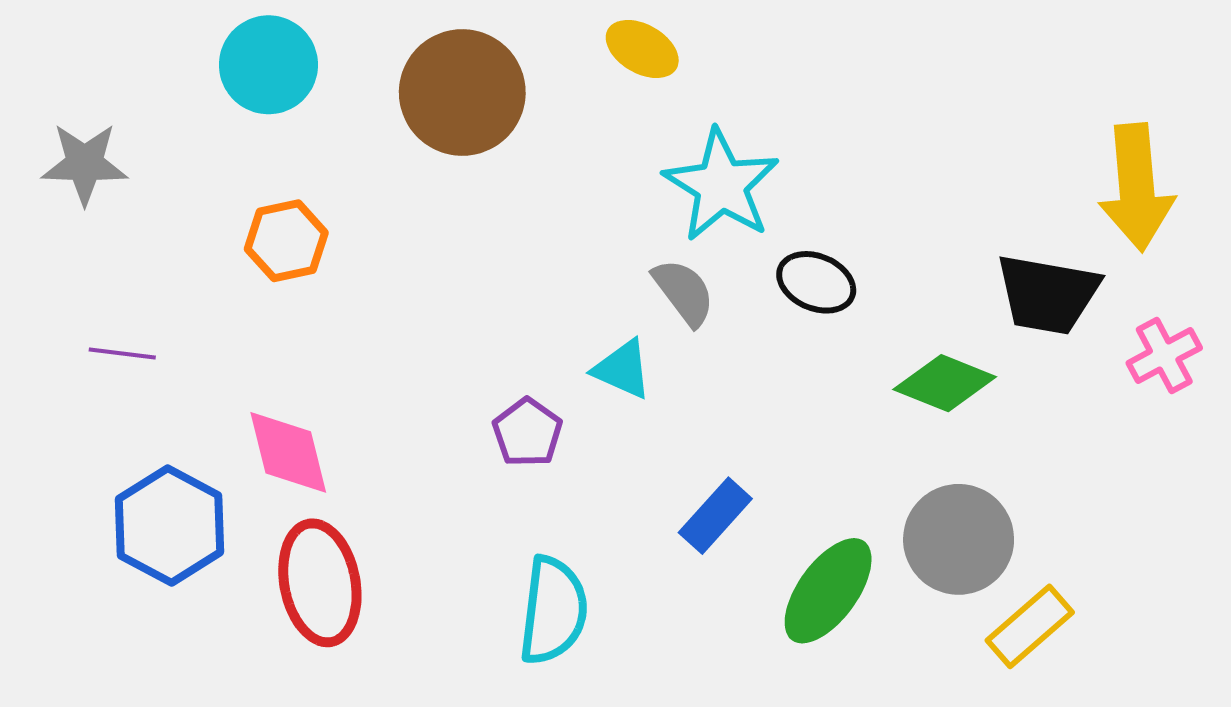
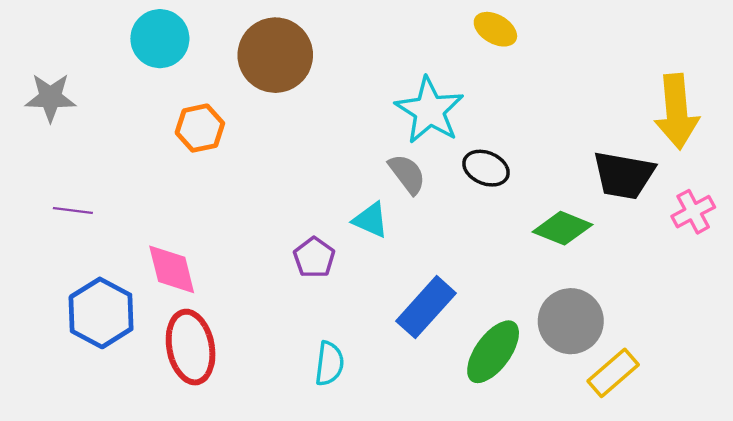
yellow ellipse: (642, 49) -> (495, 29), moved
orange hexagon: (286, 241) -> (200, 128), moved
blue rectangle: (715, 516) -> (426, 307), size x1.4
cyan semicircle: (553, 611) -> (329, 364), size x0.7

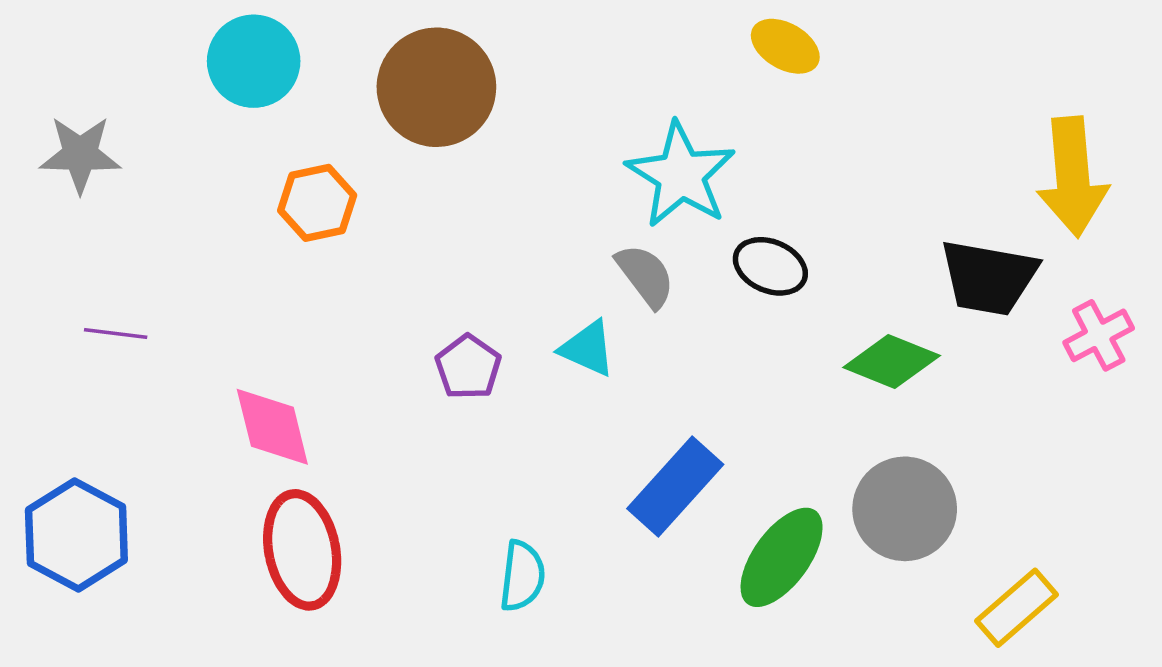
purple pentagon: (314, 258) -> (468, 367), moved
blue hexagon: (101, 313) -> (76, 535), moved
yellow rectangle: (613, 373) -> (1017, 608), moved

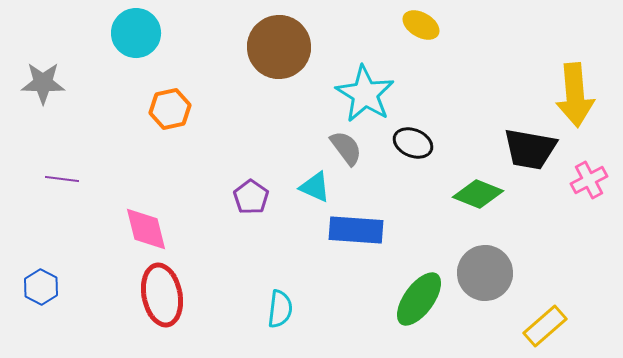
brown circle: (436, 87) -> (279, 47), moved
blue rectangle: (675, 486) -> (356, 230), moved, turned 52
blue hexagon: (76, 535) -> (41, 287), size x0.6

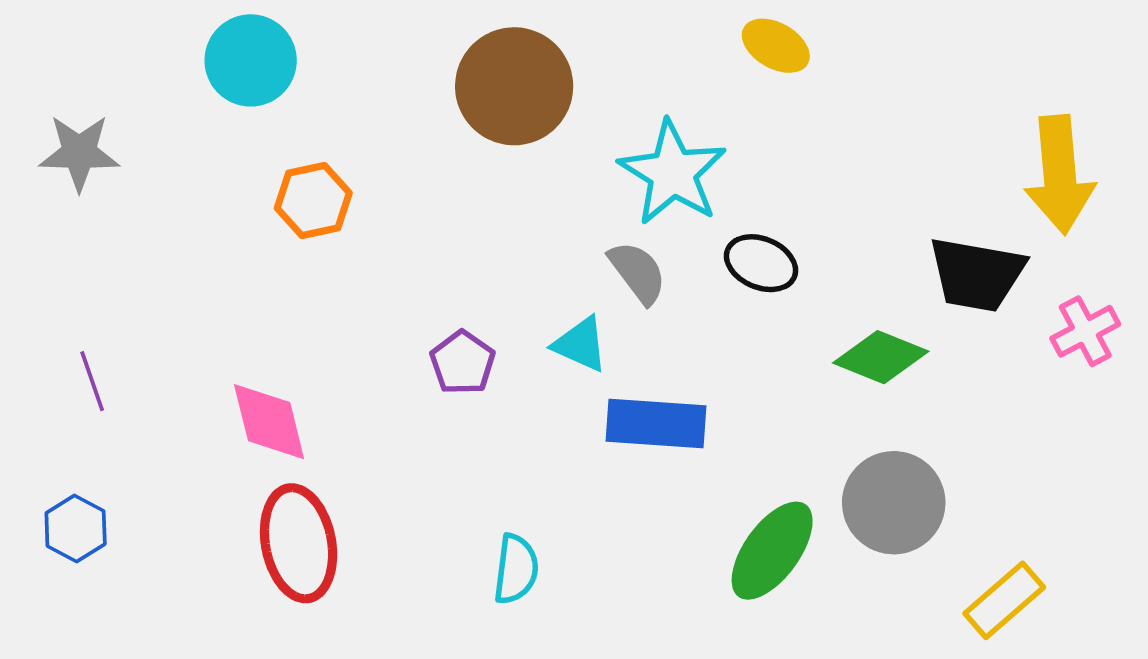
purple line: (62, 179) -> (92, 381), moved, turned 64

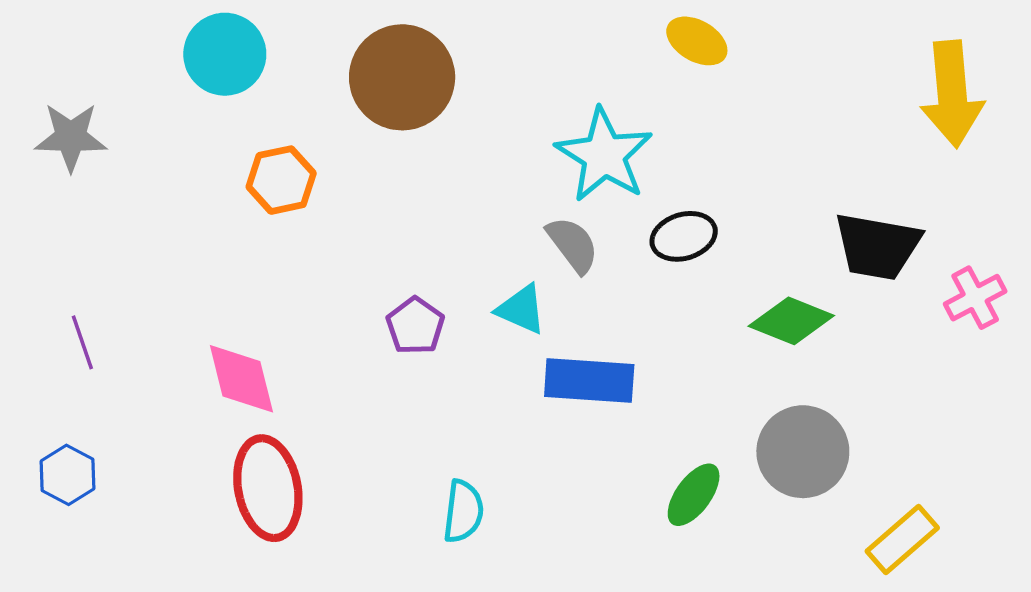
brown circle: (514, 86) -> (402, 77), moved
yellow arrow: (1060, 175) -> (952, 94), moved
black ellipse: (761, 263) -> (684, 236), turned -40
green ellipse: (772, 551) -> (694, 495), size x0.7

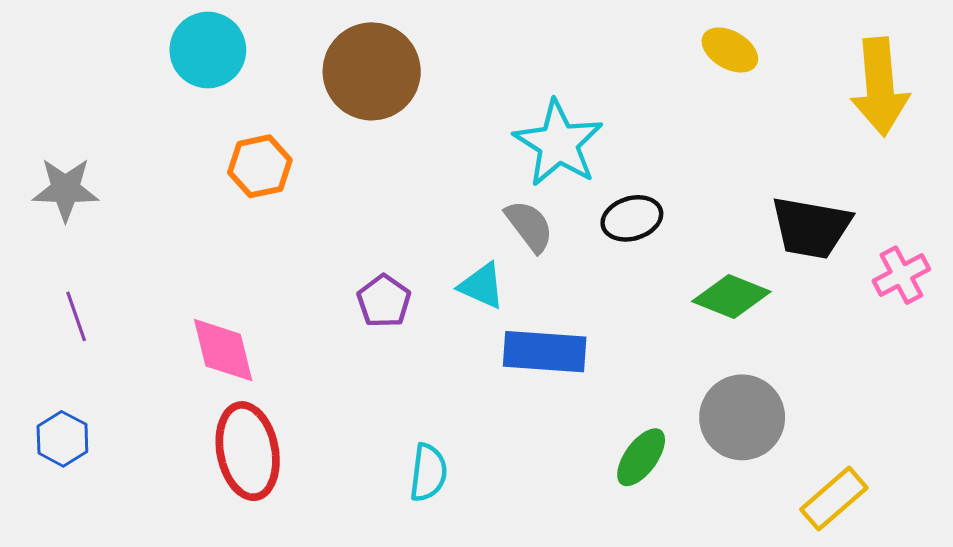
yellow ellipse: (697, 41) -> (730, 50), moved
gray star: (71, 137) -> (65, 189), moved

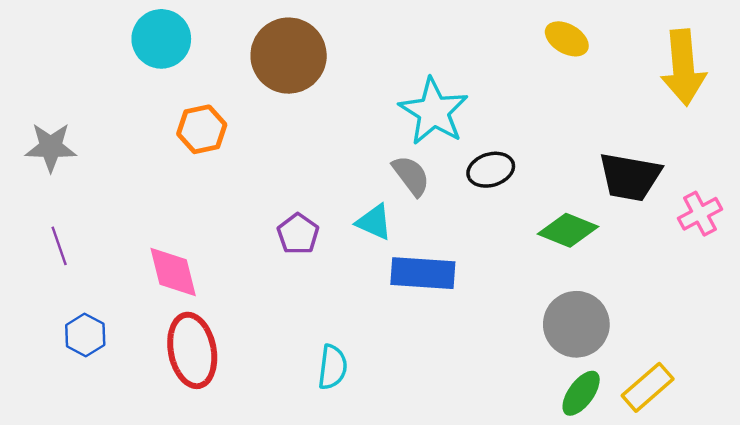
blue hexagon: (62, 439) -> (85, 335), moved
green ellipse: (641, 457) -> (581, 393), moved

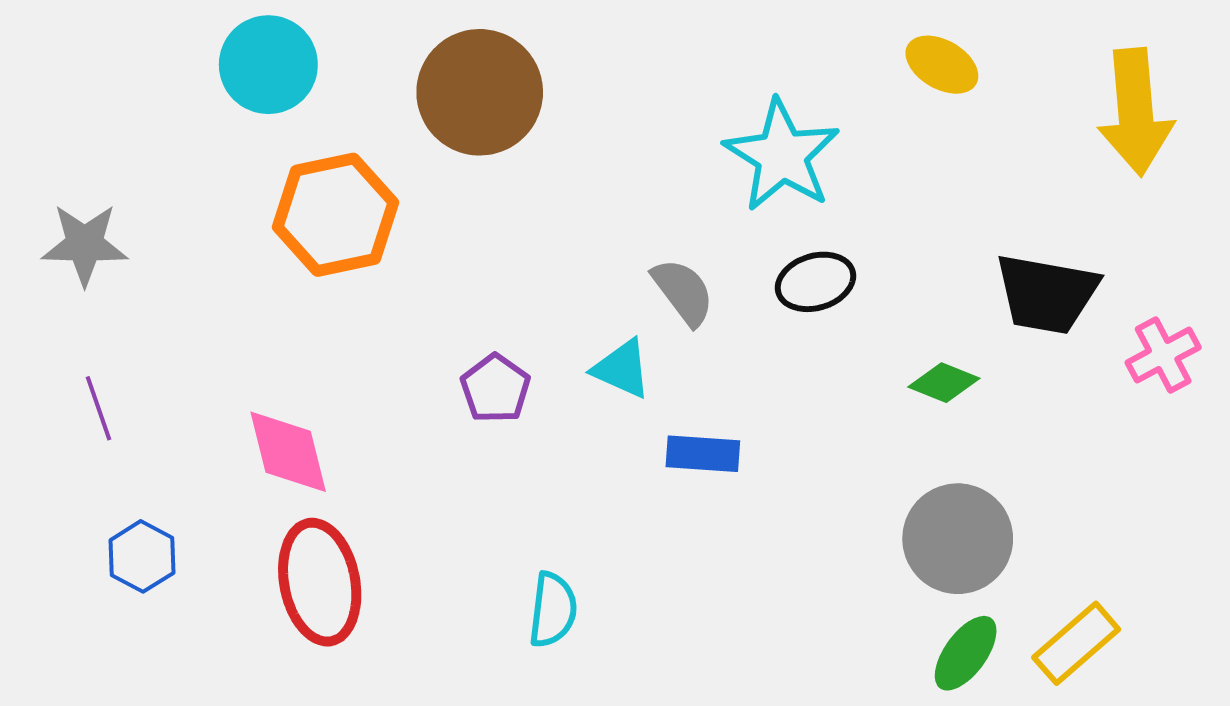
cyan star: (434, 111) -> (782, 155), moved
orange hexagon: (202, 129) -> (336, 215), size x1.5
green diamond: (568, 230) -> (944, 383), size x0.7
blue rectangle: (423, 273) -> (703, 454), size x0.7

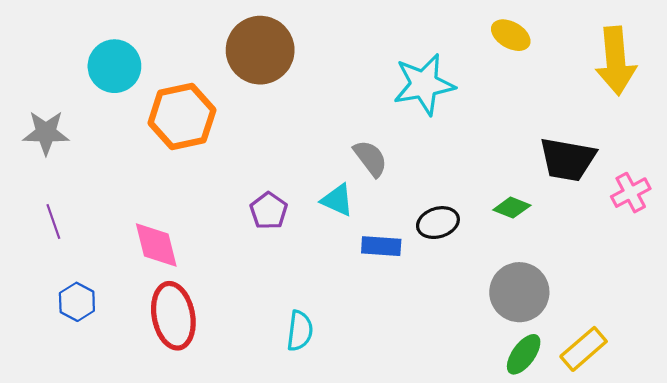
cyan circle: (268, 65) -> (114, 66), moved
cyan star: (782, 155) -> (424, 84), turned 30
black ellipse: (815, 282) -> (438, 223), moved

